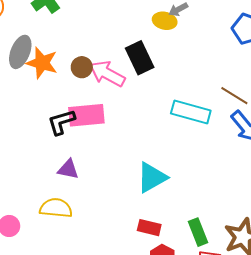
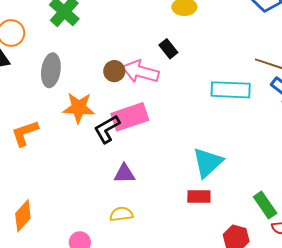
black rectangle: (140, 58) -> (168, 49), size x0.6
orange star: (42, 63) -> (79, 108), moved
yellow semicircle: (56, 208) -> (121, 214), size x0.7
red rectangle: (149, 228) -> (199, 196), moved

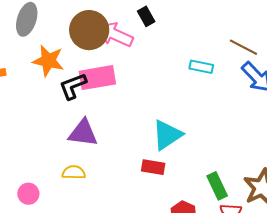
brown circle: (114, 71) -> (89, 30), size x1.8
cyan rectangle: (231, 90) -> (201, 67), size x0.6
purple triangle: (124, 174) -> (83, 133), size x1.4

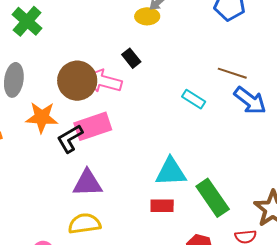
cyan rectangle: (201, 67) -> (194, 99), turned 30
cyan triangle: (167, 135) -> (171, 172), turned 40
yellow semicircle: (74, 172) -> (84, 224), size x1.4
green rectangle: (217, 186) -> (213, 198), moved, size x1.4

